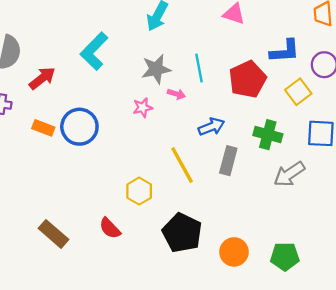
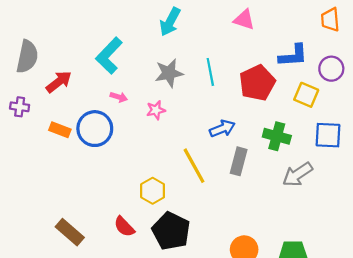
yellow square: (298, 92) -> (306, 95), turned -30
pink arrow: (176, 94) -> (119, 97), moved
black pentagon: (182, 233) -> (171, 231), moved

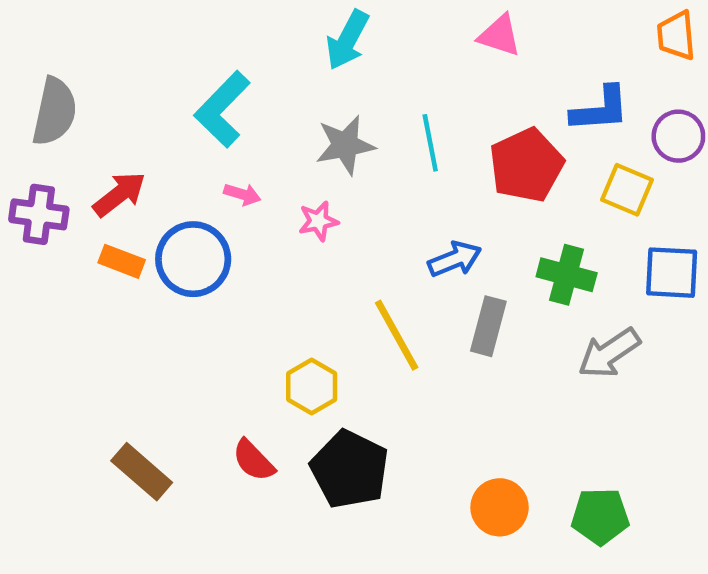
red arrow: (59, 82) -> (119, 194), moved
purple cross: (20, 107) -> (39, 214), size x1.4

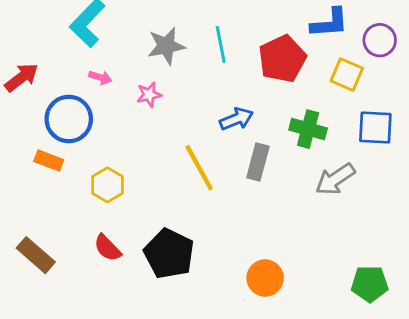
orange rectangle: (122, 261) -> (49, 161), moved
yellow hexagon: (312, 387) -> (107, 185), moved
green pentagon: (600, 516) -> (370, 284), moved

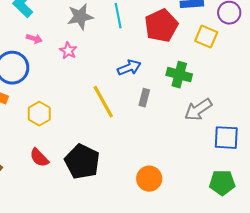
pink star: (149, 95) -> (68, 51), turned -30
blue square: (375, 128) -> (226, 138), moved
gray rectangle: (258, 162) -> (144, 98), size x0.7

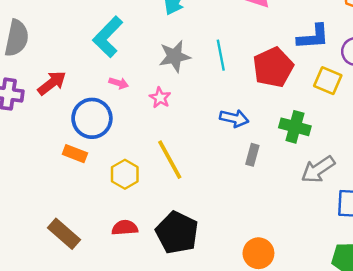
blue arrow: (129, 68) -> (234, 118), turned 35
yellow line: (103, 102) -> (170, 160), moved
red semicircle: (39, 158) -> (125, 228), turned 130

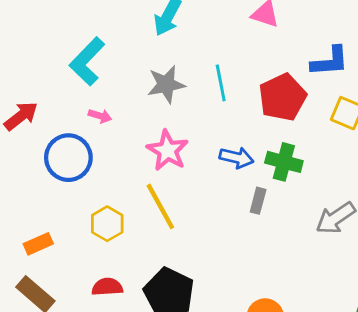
pink star: (160, 98) -> (168, 150), moved, size x1.6
green cross: (295, 127) -> (284, 162), moved
orange rectangle: (75, 154) -> (38, 244), moved, turned -45

